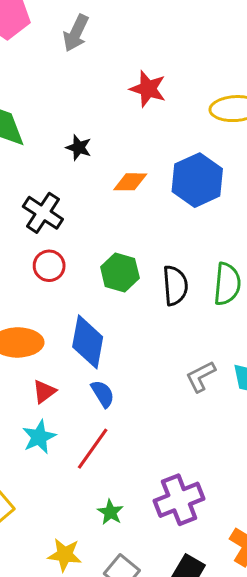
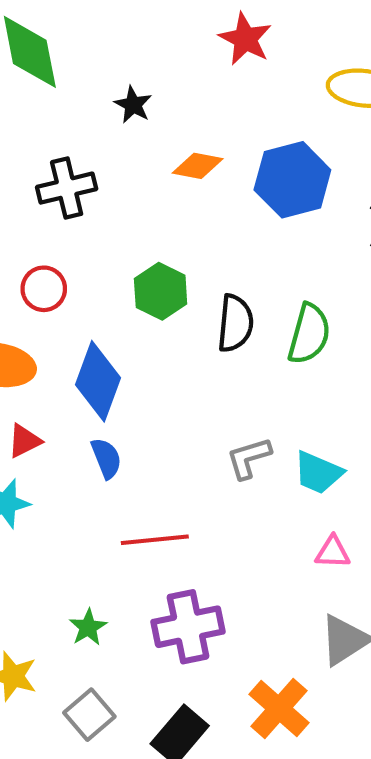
black cross: (43, 213) -> (67, 188), turned 33
red circle: (49, 266) -> (44, 289), moved
red line: (93, 449) -> (155, 540), moved, turned 39

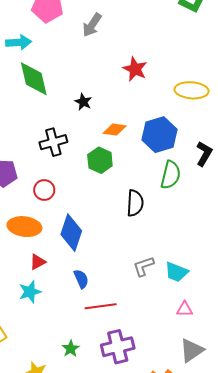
green hexagon: (161, 291) -> (100, 160), moved
green semicircle: (309, 334) -> (171, 175), moved
blue semicircle: (106, 458) -> (81, 279), moved

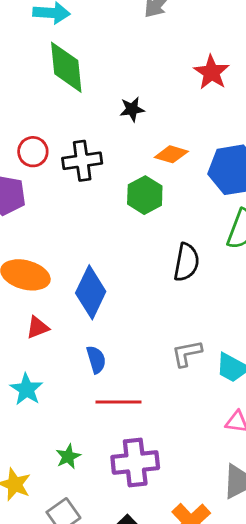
black star: (83, 102) -> (132, 109), turned 30
red circle: (44, 190) -> (33, 152), moved
cyan star: (30, 292) -> (26, 389), moved, turned -30

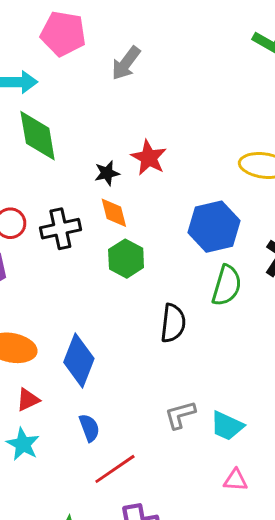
red star: (211, 72) -> (149, 158), moved
orange diamond: (171, 154) -> (114, 213), moved, turned 64
cyan star: (26, 389) -> (23, 444), moved
red line: (119, 402) -> (115, 469), turned -30

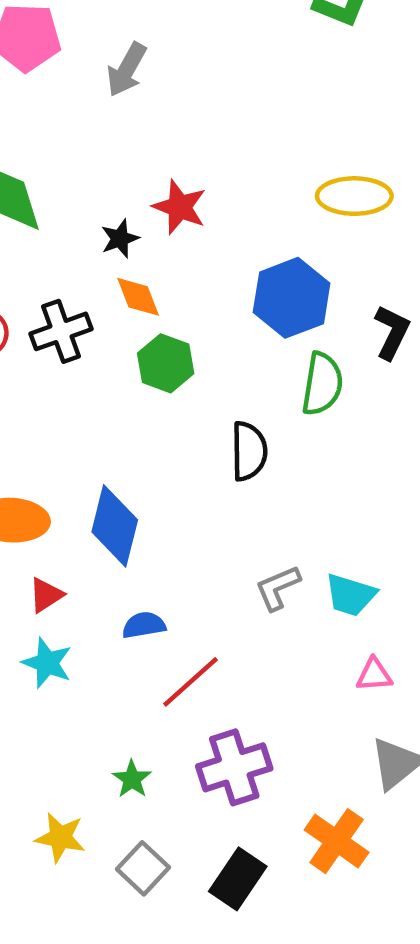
blue semicircle: (89, 428) -> (144, 625), turned -72

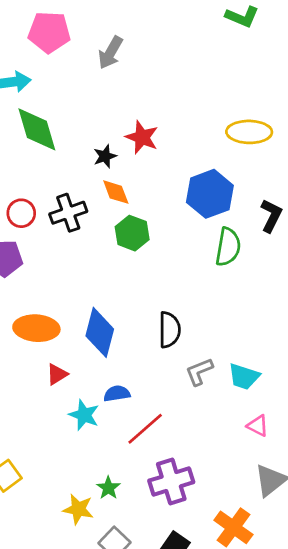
black semicircle: (249, 451) -> (169, 330), moved
cyan star: (47, 663) -> (84, 415), moved
pink triangle: (374, 675) -> (258, 426), turned 30
yellow star: (60, 837) -> (78, 509), moved

